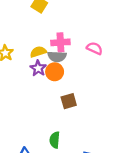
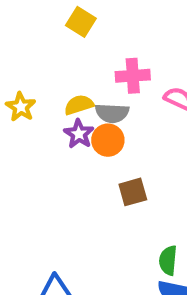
pink cross: (60, 42) -> (133, 76), moved
green semicircle: (55, 140) -> (168, 260), moved

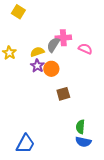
yellow square: (81, 22) -> (18, 12), moved
gray semicircle: (112, 113) -> (53, 45), moved, turned 119

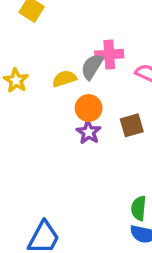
purple star: (37, 66) -> (89, 132), moved
brown square: (63, 94) -> (132, 125), moved

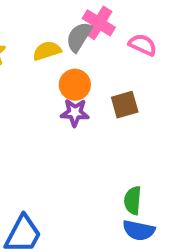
pink cross: (109, 55) -> (99, 23), turned 36
purple star: (89, 132) -> (75, 113), turned -30

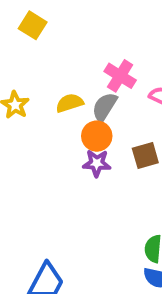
gray semicircle: (79, 37) -> (105, 107), moved

